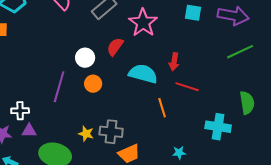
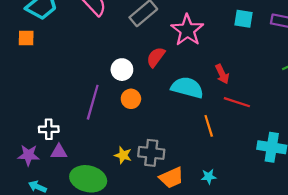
red arrow: (174, 62) -> (222, 74), turned -36
cyan star: (179, 153) -> (209, 177), moved

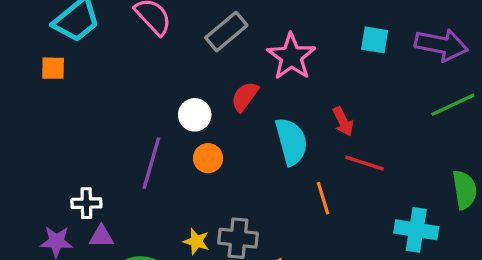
cyan semicircle: (187, 88) -> (291, 141), turned 60

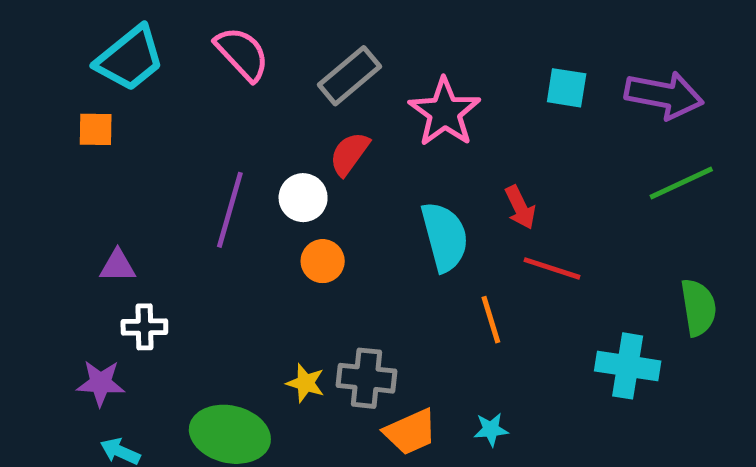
red semicircle: (245, 97) -> (349, 154), moved
purple line: (151, 163) -> (230, 210), moved
purple triangle: (101, 236) -> (118, 266), moved

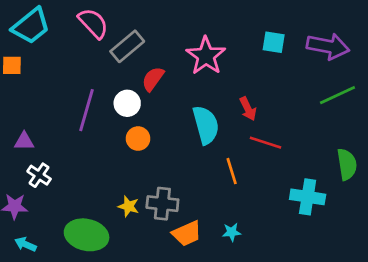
gray rectangle: (349, 76) -> (127, 46), moved
white cross: (144, 327) -> (39, 175), turned 35

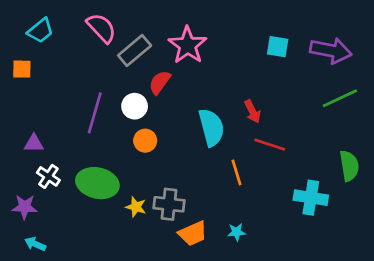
cyan trapezoid: (31, 26) -> (40, 31), size x0.7
pink star: (206, 56) -> (188, 45), moved
green ellipse: (87, 235) -> (97, 183), moved

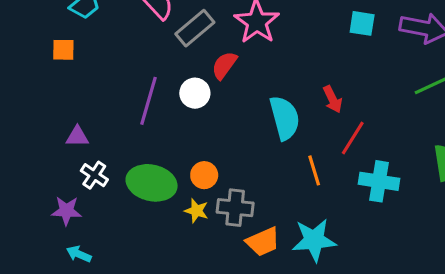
orange circle: (145, 141) -> (204, 175), moved
red line: (270, 145) -> (353, 138), turned -76
cyan cross: (311, 198) -> (379, 181), moved
cyan star: (237, 232) -> (314, 240), size x2.0

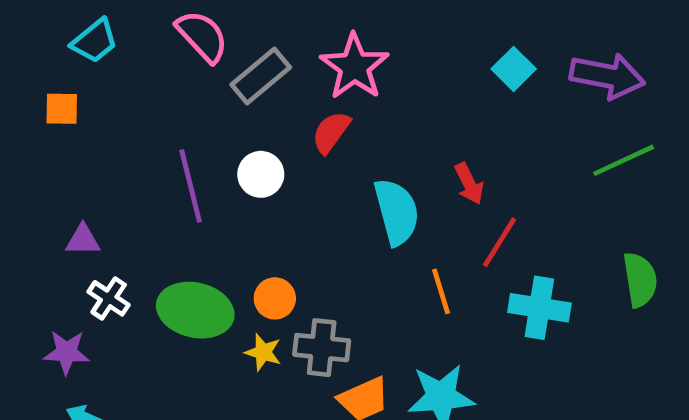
cyan square: (362, 23) -> (514, 69), turned 36
red semicircle: (224, 65) -> (331, 132), moved
purple line: (148, 101) -> (191, 186), turned -30

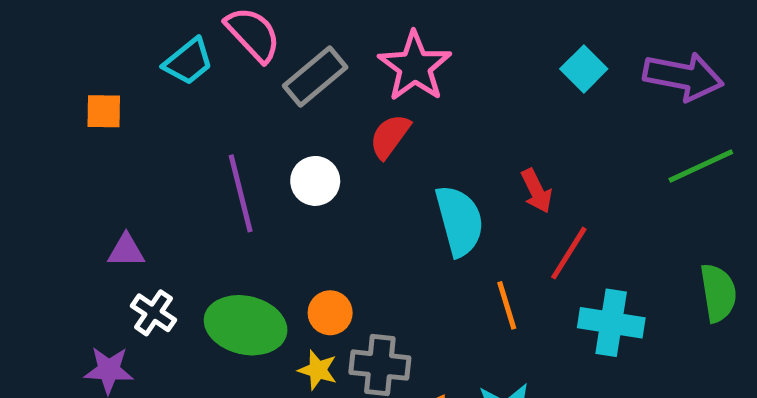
cyan trapezoid: (95, 41) -> (188, 62), moved

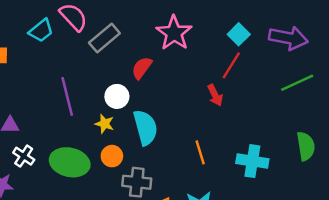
pink star: (415, 67) -> (174, 33), moved
white circle: (315, 181) -> (117, 96), moved
cyan semicircle: (459, 221) -> (145, 127), moved
red line: (569, 253) -> (231, 65), moved
yellow star: (318, 370) -> (104, 124), moved

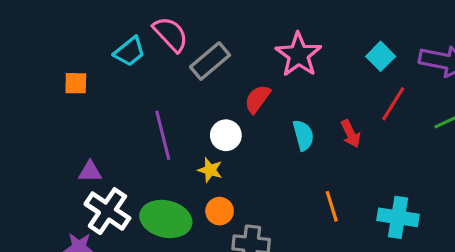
red line: (231, 65) -> (393, 104), moved
cyan semicircle: (145, 127) -> (303, 135), moved, size x0.7
white cross: (24, 156) -> (107, 211), size x1.6

